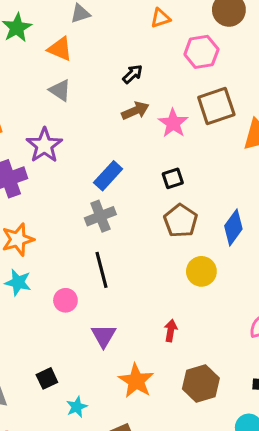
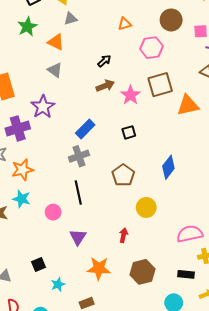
brown pentagon: (181, 221) -> (123, 175), moved
yellow circle: (201, 271) -> (146, 207), moved
orange star: (136, 381) -> (99, 268), turned -30

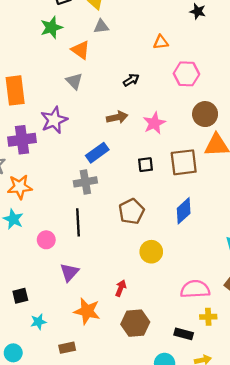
brown circle: (171, 20) -> (205, 114), moved
brown square: (160, 85) -> (184, 162), moved
brown arrow: (105, 86) -> (117, 117), moved
red arrow: (123, 235) -> (121, 288), moved

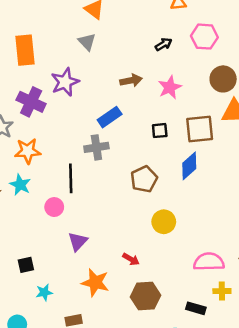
black arrow: (131, 80) -> (164, 44), moved
purple cross: (22, 140) -> (31, 102), turned 32
blue diamond: (184, 211) -> (189, 166), moved
black line: (78, 222) -> (71, 178), moved
red arrow: (121, 288) -> (131, 259), turned 98

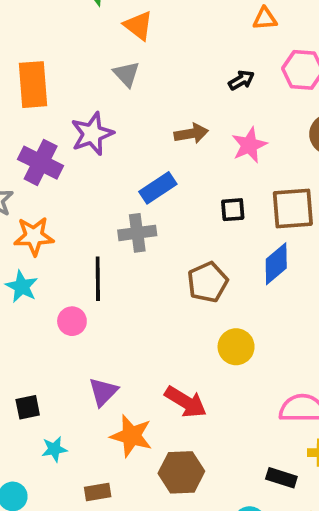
purple triangle: (78, 241) -> (103, 392), moved
red arrow: (131, 259) -> (186, 402), size x1.6
brown hexagon: (145, 296) -> (181, 472), moved

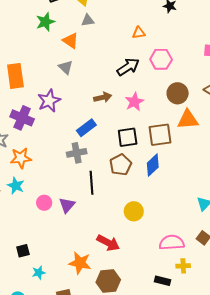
black arrow: (241, 80) -> (128, 67), size x1.6
black square: (233, 210) -> (128, 137), size x1.5
black line: (98, 279) -> (92, 183), moved
brown pentagon: (208, 282) -> (121, 165), moved
purple triangle: (103, 392) -> (67, 205), moved

